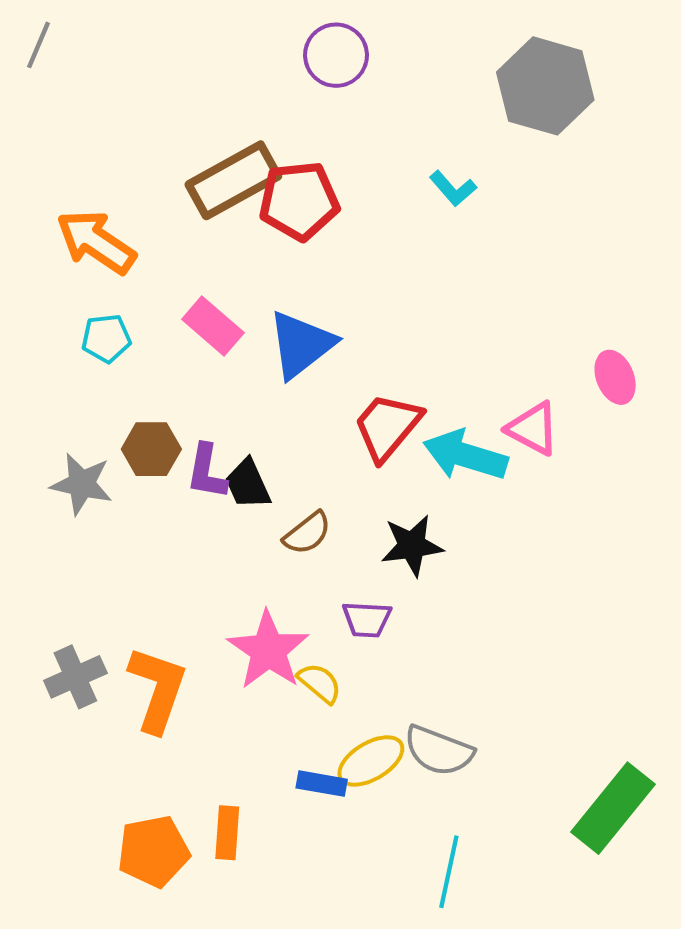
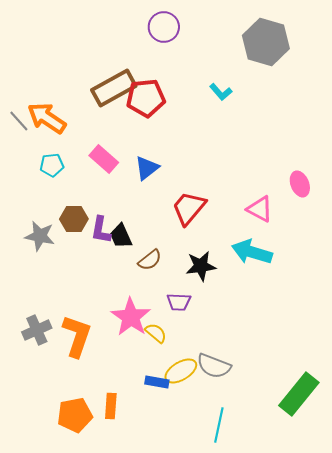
gray line: (38, 45) -> (19, 121), moved, turned -65
blue triangle: (301, 344) -> (147, 168), size x0.7
cyan arrow: (465, 455) -> (252, 252), moved

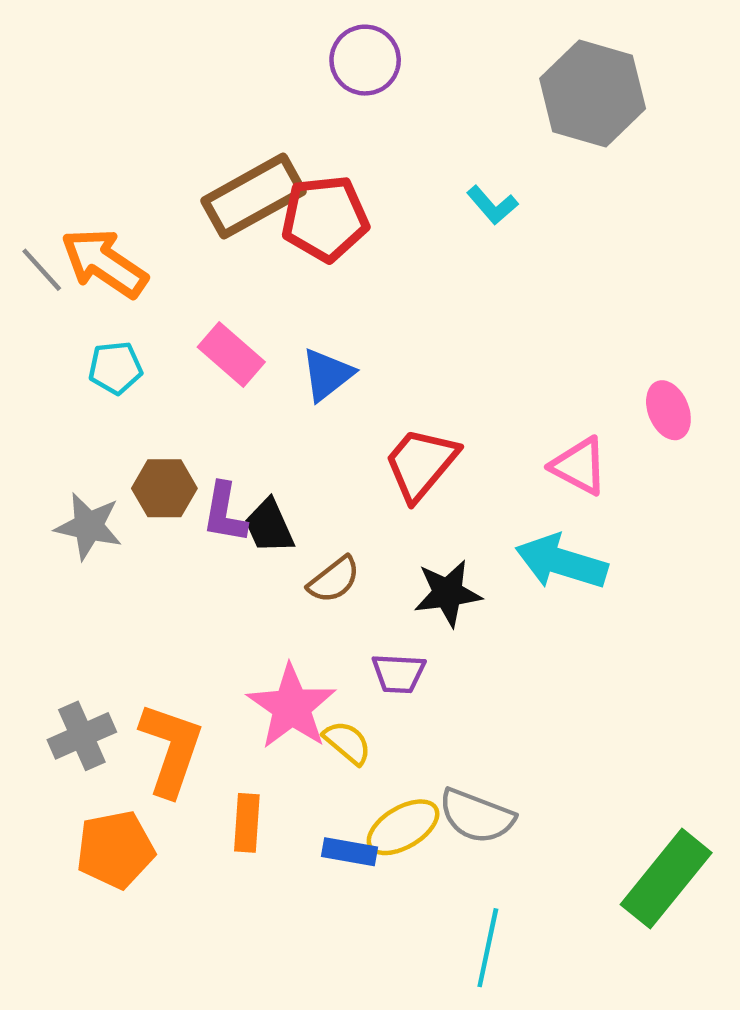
orange rectangle: (111, 406) -> (247, 823), moved
orange pentagon: (75, 415) -> (115, 850), moved

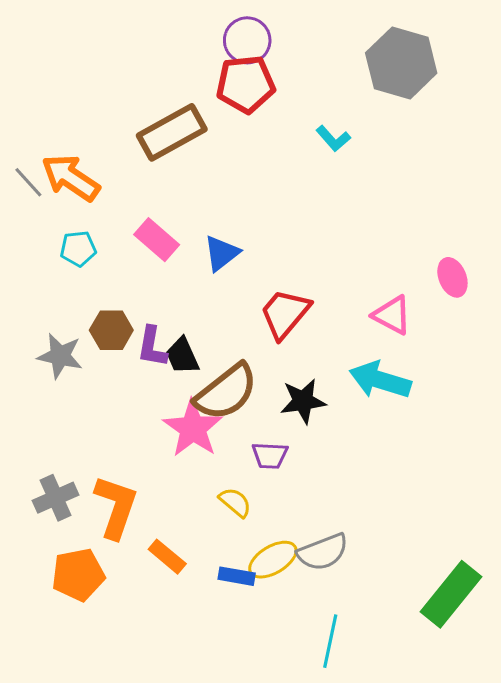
red pentagon: (325, 218) -> (246, 84), moved
brown semicircle: (334, 580) -> (226, 392), size x1.8
pink star: (292, 707) -> (193, 428), moved
gray semicircle: (477, 816) -> (323, 552), turned -42
orange rectangle: (247, 823) -> (167, 557), turned -54

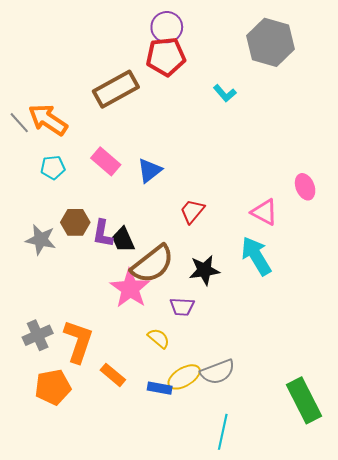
red trapezoid: (285, 314) -> (192, 211), size x0.7
cyan arrow: (380, 380) -> (256, 256), turned 42
green rectangle: (451, 594) -> (304, 400), turned -66

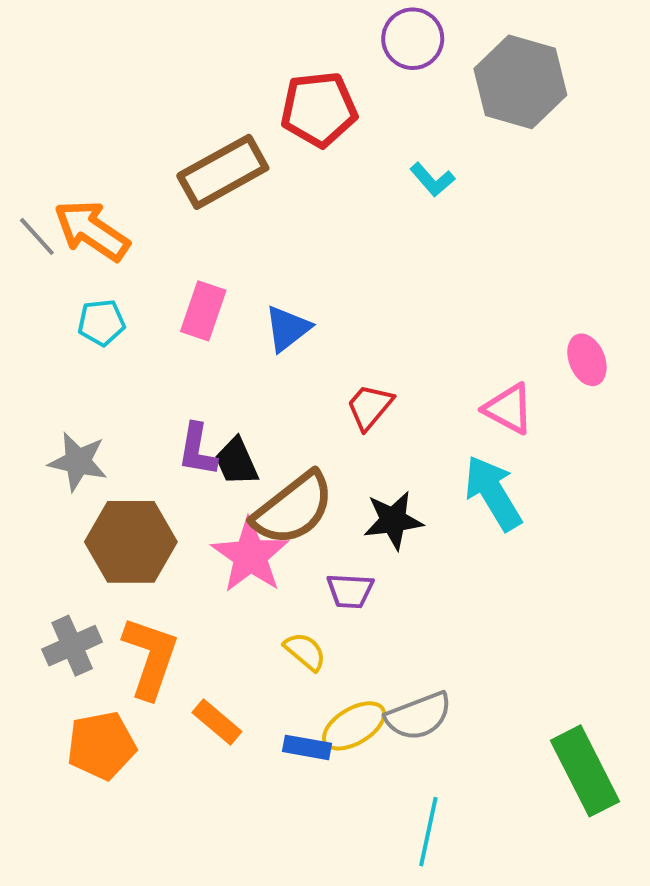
purple circle: (167, 27) -> (413, 39), moved
pink rectangle: (106, 161) -> (203, 311), turned 68
brown hexagon: (75, 222) -> (131, 542), moved, size x1.6

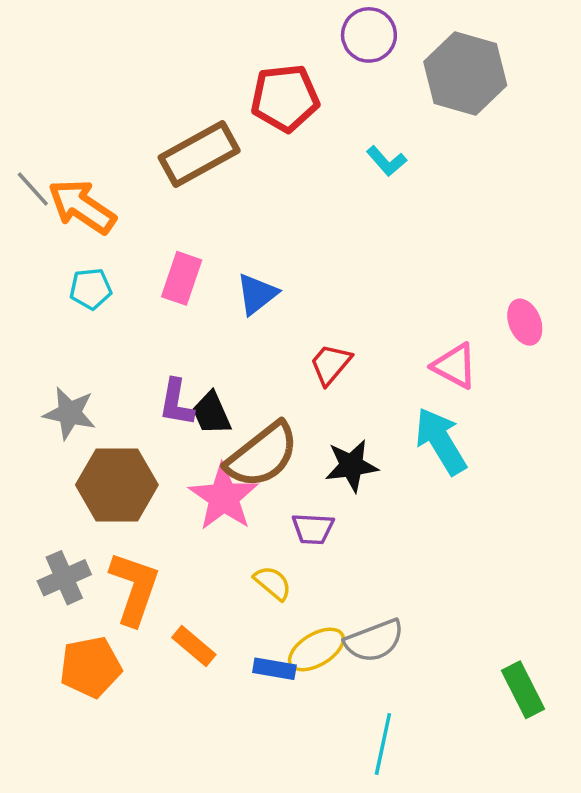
gray line: (37, 236) -> (33, 189), moved
green rectangle: (585, 771) -> (523, 690), size x0.7

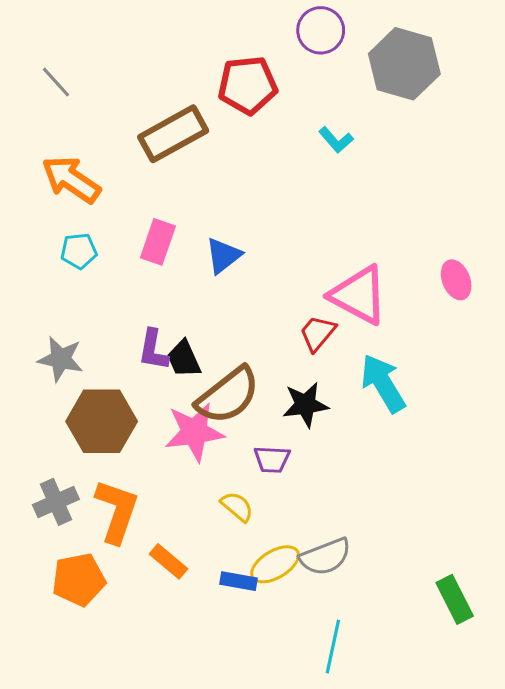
gray line: (33, 189) -> (56, 82), moved
red trapezoid: (330, 364) -> (318, 333), moved
pink triangle: (455, 366) -> (359, 295), moved, size x1.5
pink star: (224, 497) -> (194, 432), turned 30

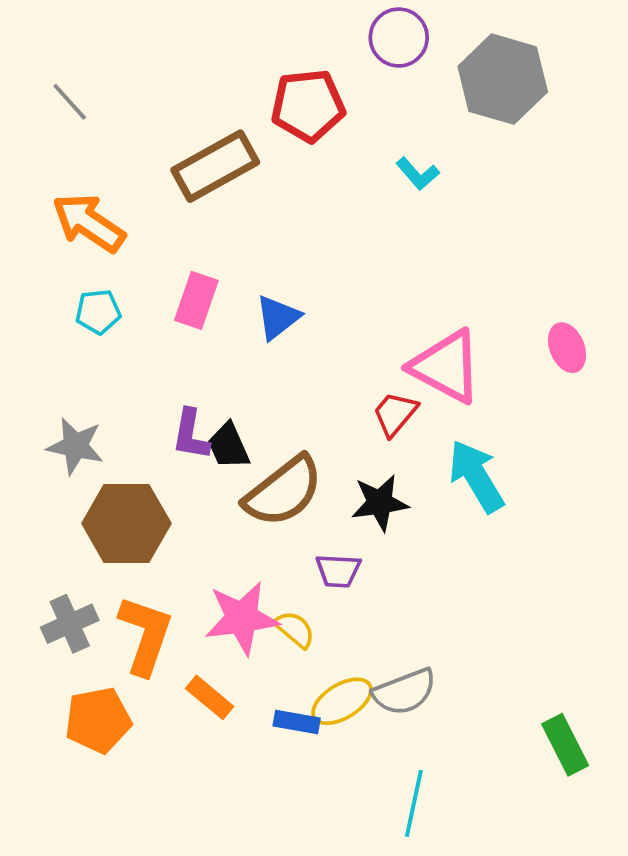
pink star: (194, 432) -> (242, 618), moved

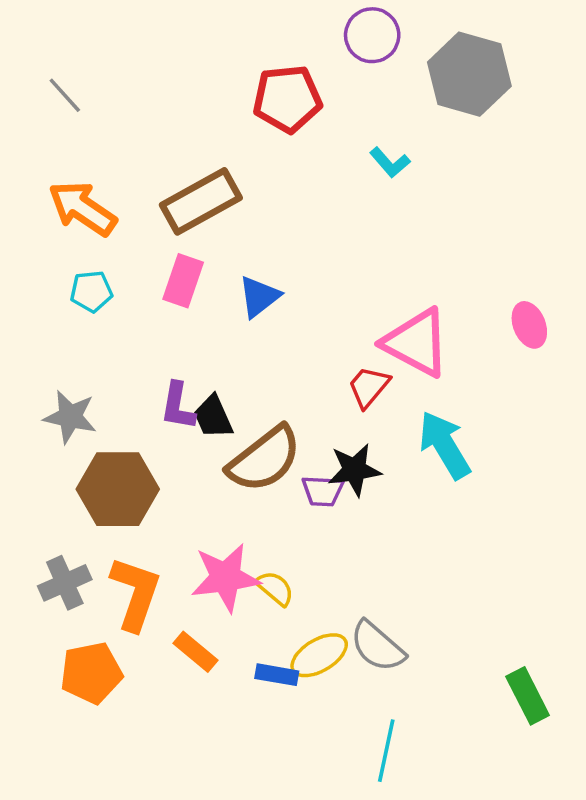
brown rectangle: (215, 166) -> (201, 201), moved
purple trapezoid: (338, 571) -> (323, 491), moved
gray semicircle: (404, 692) -> (377, 646), turned 62

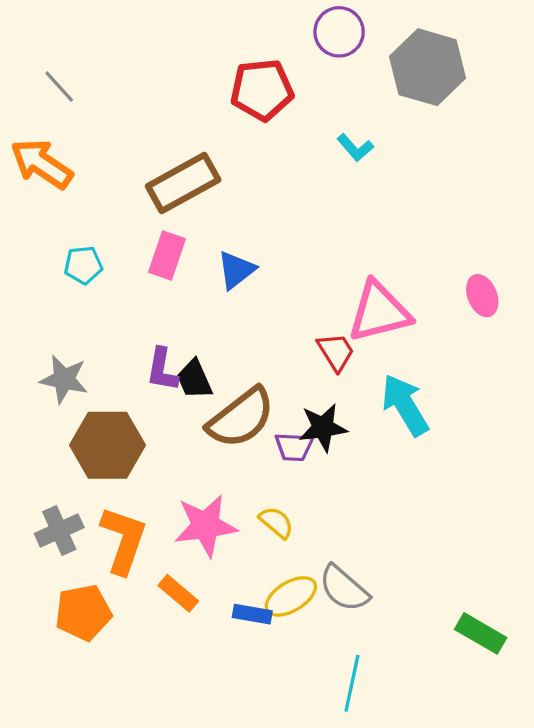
orange arrow: (82, 208) -> (42, 164), moved
pink triangle: (416, 343) -> (379, 312), turned -42
red trapezoid: (369, 387) -> (336, 352), turned 108
yellow semicircle: (275, 588) -> (276, 522), moved
green rectangle: (528, 696) -> (481, 633), turned -33

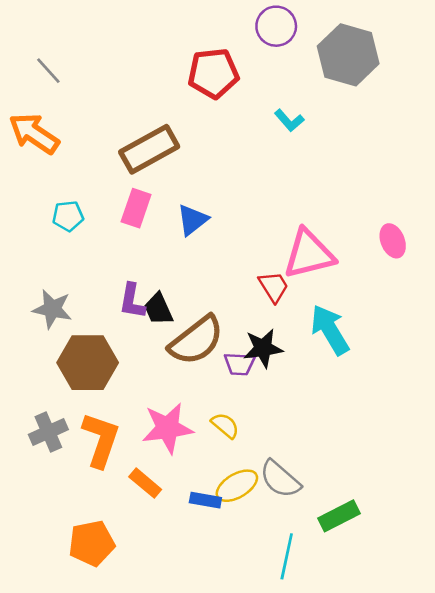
orange pentagon: (83, 613) -> (92, 543), moved
green rectangle: (481, 633) -> (339, 516), moved, turned -57

